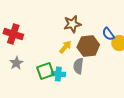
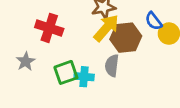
red cross: (13, 34) -> (49, 28), moved
yellow arrow: (65, 47) -> (106, 28), moved, size x1.5

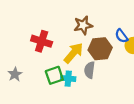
yellow arrow: (106, 28) -> (74, 53), moved
gray star: (26, 61) -> (15, 74), moved

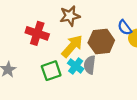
brown star: (83, 25) -> (70, 16), moved
cyan cross: (68, 79) -> (76, 66), moved, turned 32

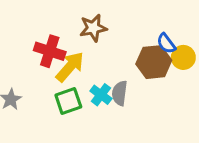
brown hexagon: (101, 42) -> (154, 62), moved
yellow arrow: (72, 46) -> (70, 67), moved

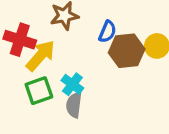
blue semicircle: (166, 43) -> (107, 32), moved, turned -120
gray semicircle: (120, 93) -> (74, 105), moved

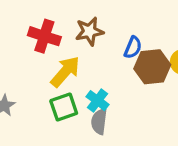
red cross: (20, 40) -> (44, 36), moved

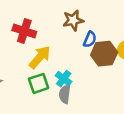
brown star: (89, 31) -> (73, 20), moved

